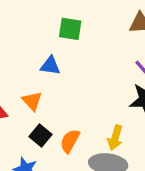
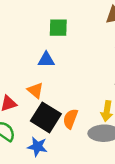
black square: (40, 135) -> (46, 117), size x1.6

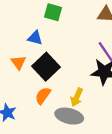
black square: (46, 117) -> (46, 67), moved

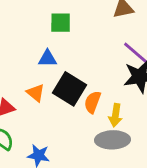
orange semicircle: (43, 96) -> (92, 102), moved

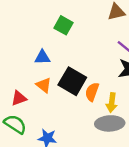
green square: (61, 23) -> (63, 25), turned 30
blue triangle: (47, 59) -> (42, 57), moved

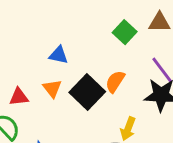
green square: (63, 25) -> (125, 32), moved
orange semicircle: (92, 92) -> (115, 82), moved

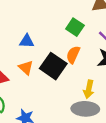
green square: (125, 32) -> (75, 27), moved

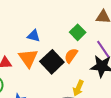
orange triangle: (26, 68) -> (28, 58), size x1.5

